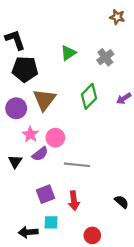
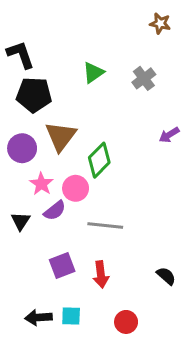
green diamond: (89, 96) -> (99, 160), moved
cyan square: (51, 222) -> (71, 316), moved

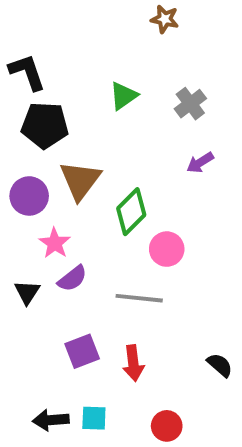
brown star: (160, 23) -> (165, 19), moved
purple arrow: (169, 135) -> (200, 163), moved
pink circle: (76, 188) -> (167, 249), moved

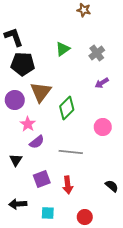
pink circle: (167, 249) -> (103, 127), moved
black triangle: (27, 292) -> (16, 160), moved
black arrow: (51, 420) -> (18, 204), moved

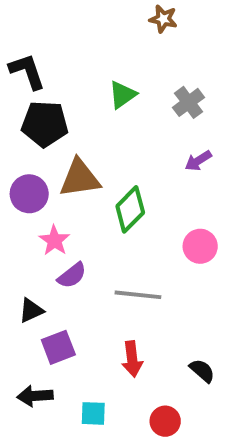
brown triangle: (41, 92) -> (80, 178), turned 45
black triangle: (16, 160) -> (31, 310), turned 32
purple square: (42, 179) -> (58, 347), moved
black semicircle: (112, 186) -> (202, 371), moved

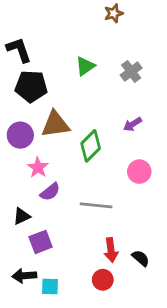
brown star: (163, 19) -> (114, 13), turned -30
purple arrow: (198, 161) -> (133, 124), moved
red arrow: (132, 359) -> (111, 250), moved
cyan square: (93, 413) -> (50, 287), moved
red circle: (165, 421) -> (103, 280), moved

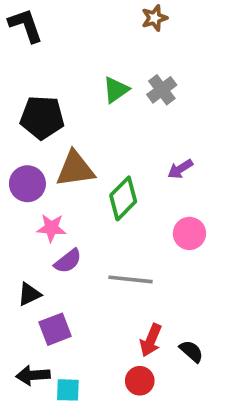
black L-shape: (19, 50) -> (26, 25), moved
gray cross: (131, 72) -> (162, 90), moved
pink star: (38, 168) -> (51, 228), turned -30
red arrow: (111, 250) -> (151, 340), turned 30

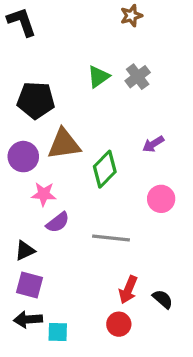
purple square: (55, 329) -> (30, 285), moved, turned 36

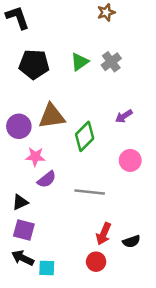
black pentagon: (36, 100) -> (34, 64), moved
black semicircle: (163, 299) -> (131, 241), turned 120
black arrow: (28, 319) -> (23, 258), turned 30

